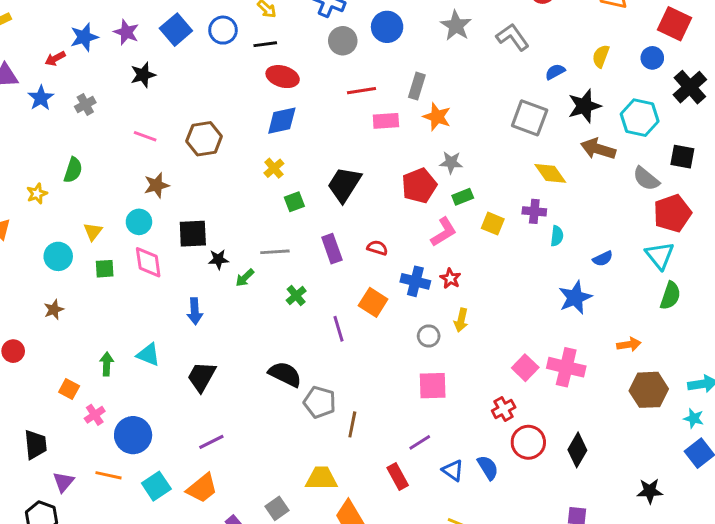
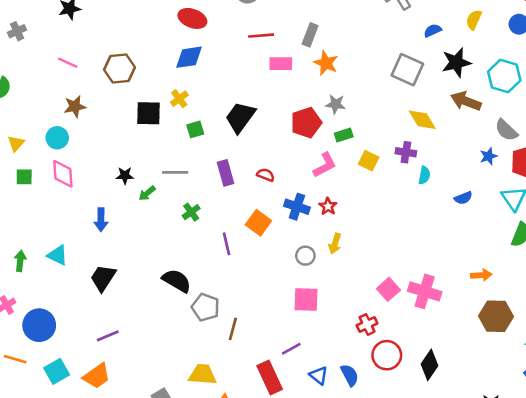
black square: (193, 234) -> (149, 113), moved
blue star: (575, 298) -> (489, 156), moved, size x0.6
red rectangle: (398, 476) -> (270, 377), size x1.4

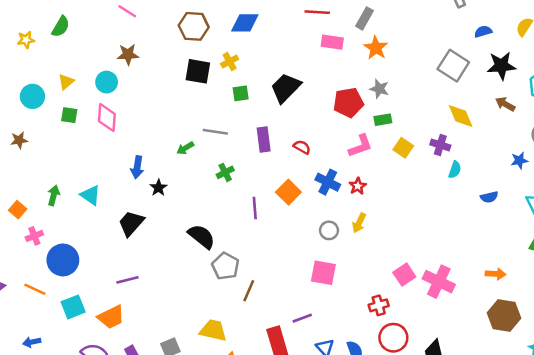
brown hexagon: (119, 68) -> (194, 26), moved
brown arrow: (466, 101) -> (505, 104), size x0.7
black star: (125, 176) -> (159, 188), moved, turned 30

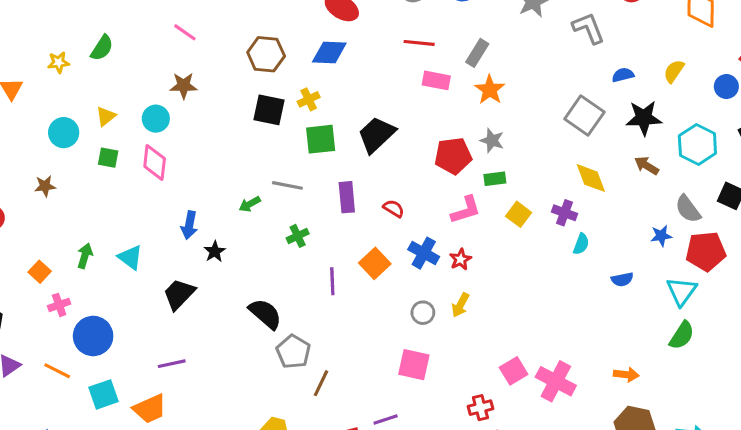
green square: (241, 93) -> (321, 139), size x1.5

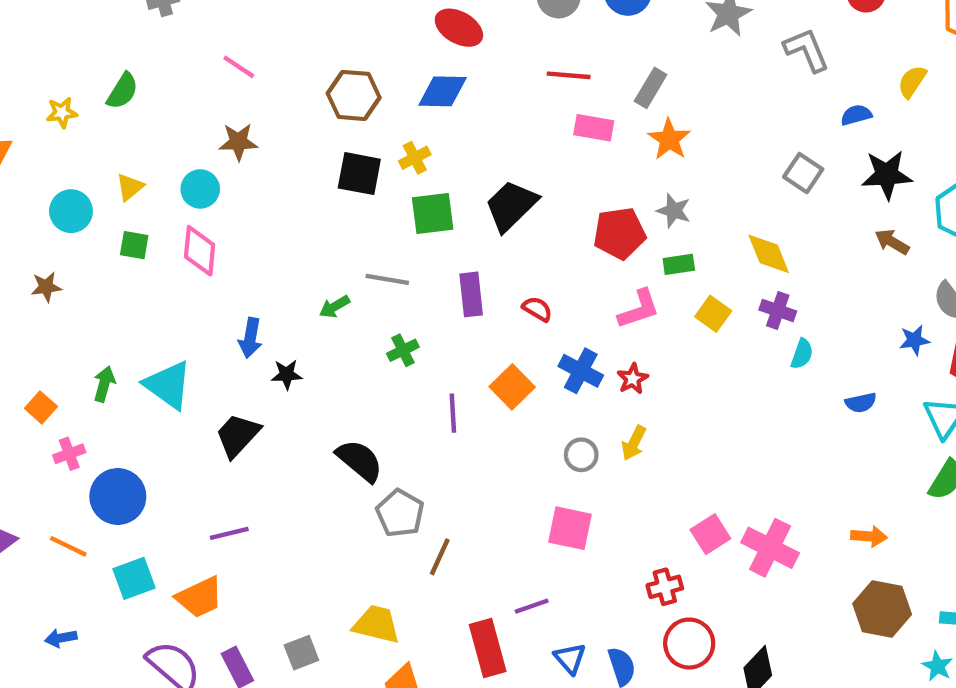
yellow semicircle: (674, 71) -> (912, 82), moved
gray square: (584, 116) -> (803, 173), size x0.7
yellow diamond: (591, 178) -> (769, 254), moved
black star: (215, 252) -> (287, 374), turned 30
cyan triangle: (130, 257) -> (168, 385), size x1.4

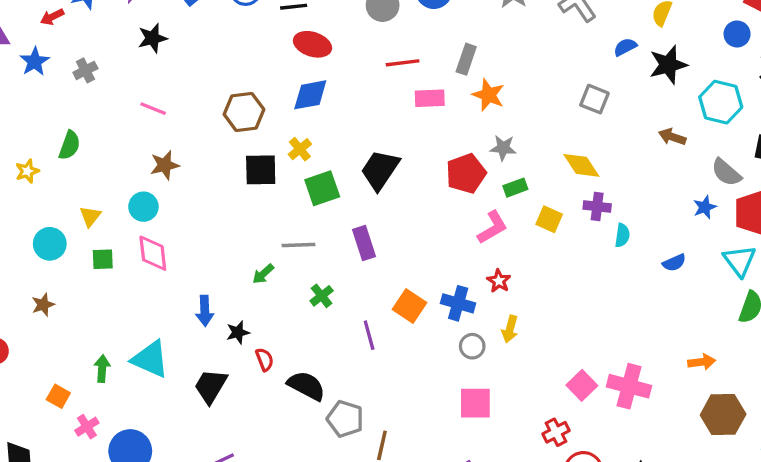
black star: (887, 175) -> (668, 65), moved
red semicircle: (537, 309) -> (265, 360), moved, turned 50
blue cross: (581, 371) -> (458, 303), moved

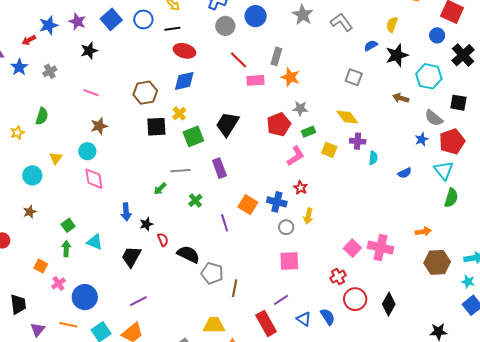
red line: (403, 63) -> (239, 60), turned 54
green square: (103, 259) -> (68, 225), moved, turned -32
cyan triangle: (150, 359) -> (95, 242), size x0.7

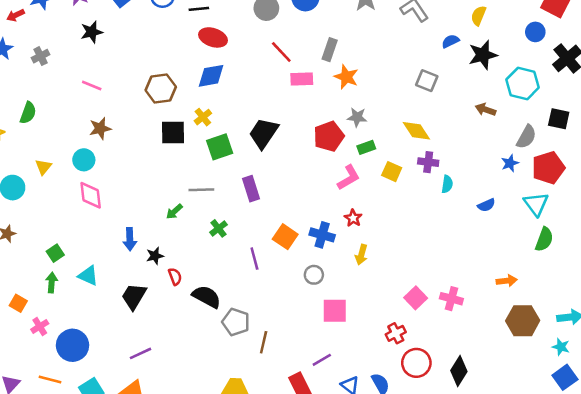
gray semicircle: (434, 118) -> (526, 137), turned -102
gray circle: (286, 227) -> (314, 275), moved
pink cross: (380, 248) -> (451, 299), size x0.7

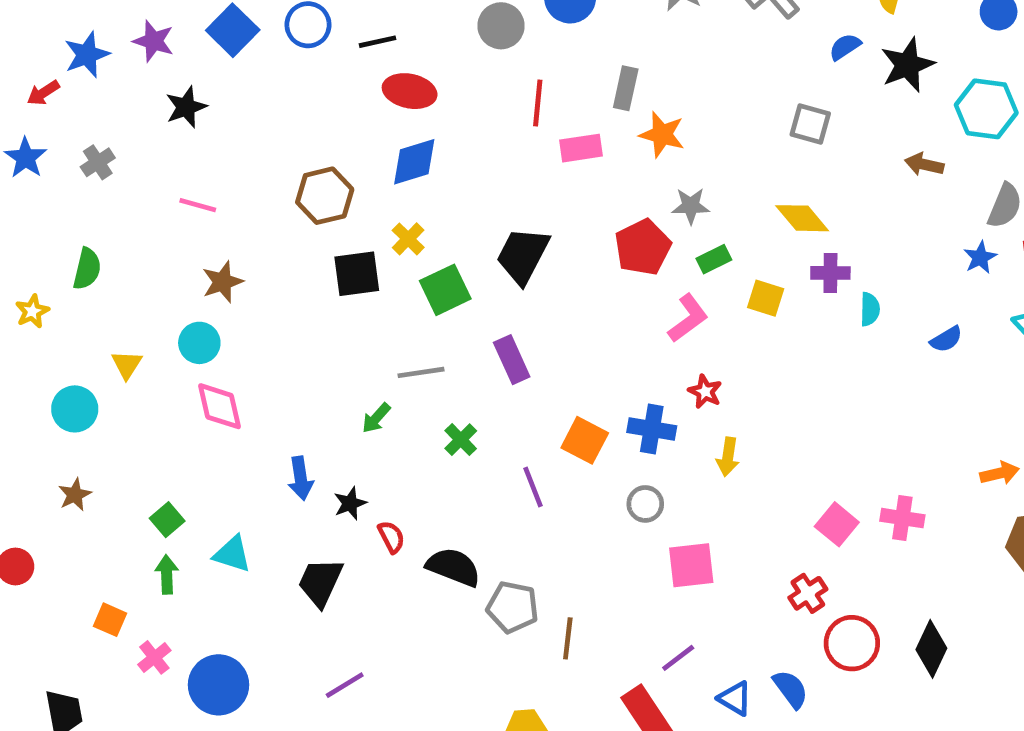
red line: (281, 52) -> (538, 103), turned 55

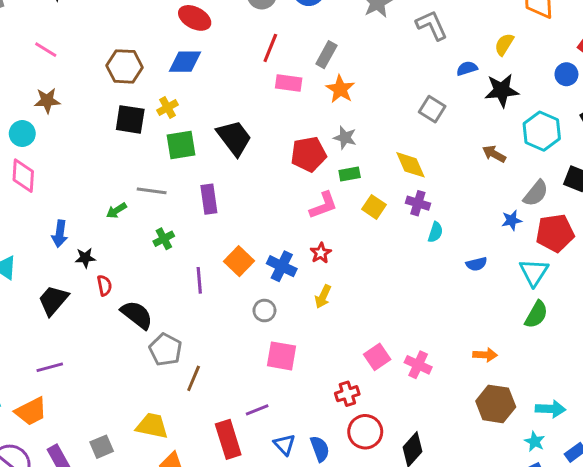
black trapezoid: (523, 255) -> (234, 138), turned 99

